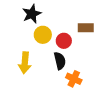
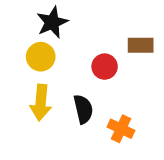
yellow circle: (43, 35) -> (41, 57), moved
black semicircle: (60, 61) -> (83, 109), moved

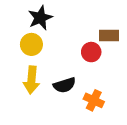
red circle: (105, 67) -> (91, 52), moved
black semicircle: (83, 109) -> (64, 85), turned 85

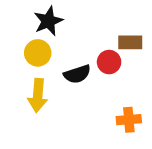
black semicircle: (64, 85) -> (77, 74), moved
orange cross: (94, 100) -> (129, 120), moved, turned -30

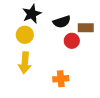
black semicircle: (77, 74) -> (62, 22), moved
orange cross: (129, 120) -> (61, 79), moved

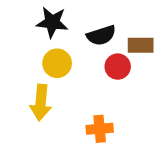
black star: (32, 14) -> (52, 22), turned 30
yellow circle: (25, 35) -> (57, 63), moved

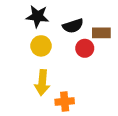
yellow arrow: (41, 103) -> (42, 83), moved
orange cross: (100, 129) -> (65, 101), moved

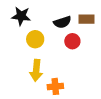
black star: (37, 16) -> (21, 16), moved
brown rectangle: (101, 33) -> (86, 19), moved

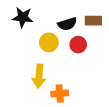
yellow circle: (35, 39) -> (49, 42), moved

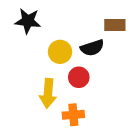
black semicircle: (67, 24) -> (92, 48), moved
red circle: (78, 45) -> (79, 77), moved

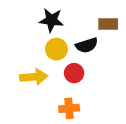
black star: (28, 21) -> (51, 20), moved
yellow arrow: (48, 93) -> (34, 77), moved, turned -100

